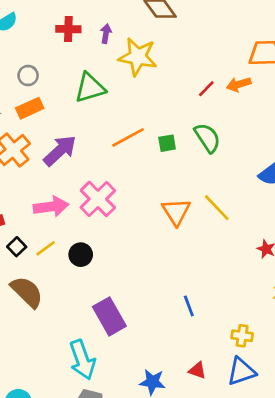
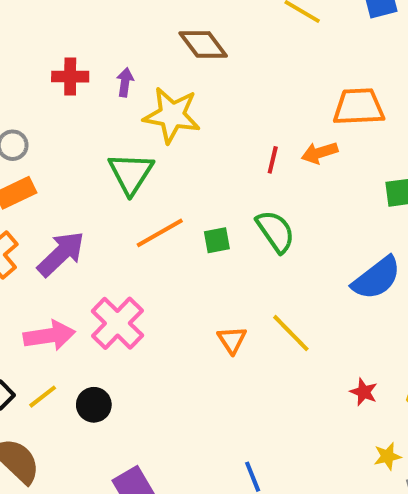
green triangle: (90, 88) -> (131, 173), moved, turned -40
red line: (206, 89) -> (273, 160), turned -30
orange triangle: (176, 212) -> (232, 340), size x0.7

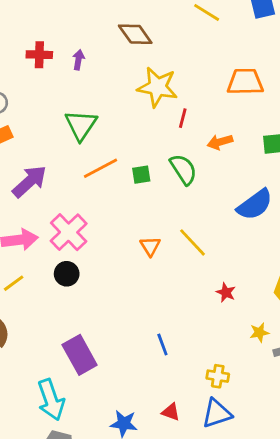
yellow star: (172, 115) -> (157, 87), moved
orange arrow: (320, 153) -> (220, 142), moved
red star: (364, 392) -> (226, 292), moved
black circle: (94, 405) -> (67, 274), moved

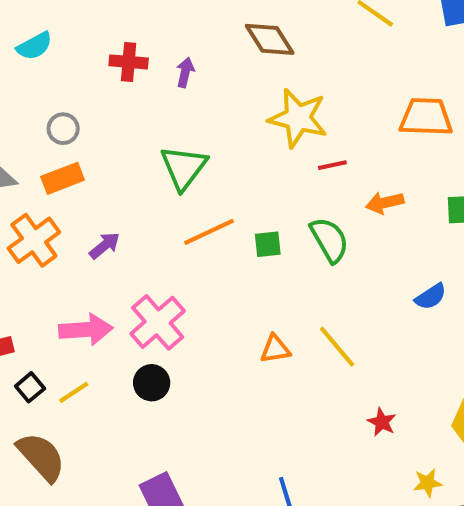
red line: (183, 118) -> (332, 165), turned 60
purple arrow: (29, 181) -> (105, 246), size x0.6
blue semicircle: (255, 205) -> (431, 297), size x0.6
orange triangle: (150, 246) -> (275, 349), turned 50

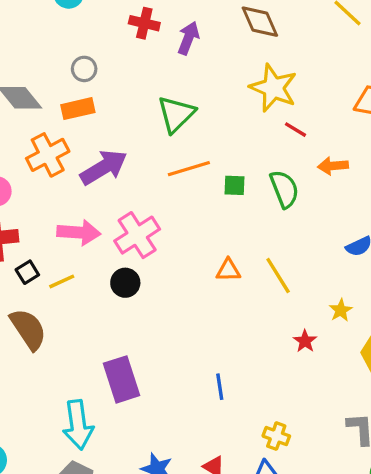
purple arrow: (185, 72) -> (188, 38), size x1.4
red line: (332, 165) -> (295, 130), turned 35
purple arrow: (105, 246) -> (104, 167), size x1.8
yellow star: (427, 483) -> (341, 310), moved, turned -30

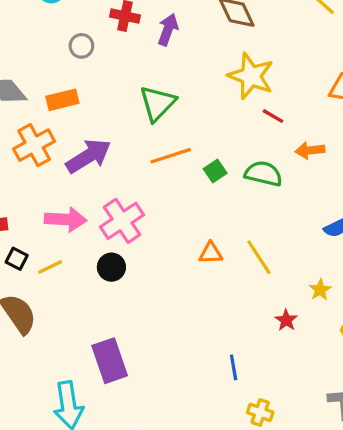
gray circle: (84, 69) -> (81, 46), moved
green square: (234, 185) -> (215, 171), turned -35
green semicircle: (284, 189) -> (263, 174), turned -54
black square: (27, 272) -> (17, 259), turned -30
blue line: (220, 387) -> (234, 367), moved

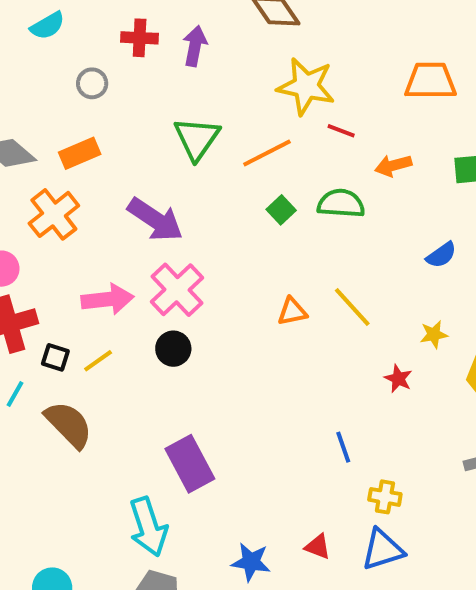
purple arrow: (88, 156) -> (155, 220), moved, turned 75
orange line: (171, 156) -> (267, 153), moved
yellow star: (320, 290) -> (434, 334), turned 30

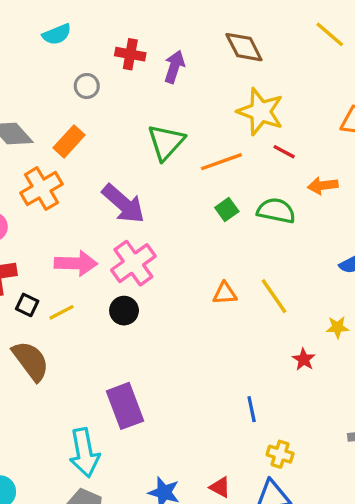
orange rectangle: (80, 153) -> (69, 141), turned -32

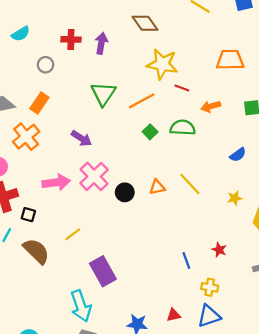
purple arrow: (123, 204) -> (81, 138), size x0.7
black circle: (124, 311) -> (125, 192), moved
yellow line: (61, 312) -> (73, 234), moved
red star: (304, 359) -> (219, 250), moved
red triangle: (220, 487) -> (174, 315), turned -32

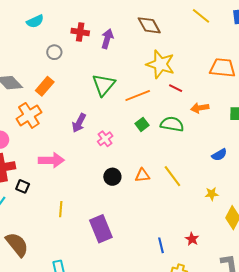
purple arrow: (81, 138) -> (79, 123), turned 78
pink cross: (94, 176) -> (105, 139), moved, size x0.6
yellow line: (73, 234) -> (61, 209), turned -56
brown semicircle: (36, 251) -> (17, 245), moved
purple rectangle: (103, 271) -> (101, 229), moved

